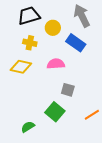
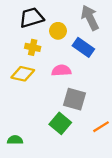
gray square: (68, 90) -> (75, 99), size x1.5
green semicircle: (28, 127) -> (15, 140), moved, turned 32

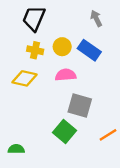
black trapezoid: (32, 18) -> (34, 18), turned -50
gray arrow: (90, 18) -> (96, 18), size x0.6
yellow circle: (58, 31) -> (62, 47), moved

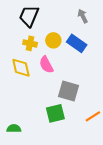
pink semicircle: (66, 75) -> (46, 65), moved, turned -114
yellow diamond: (24, 78) -> (21, 68), turned 65
green square: (64, 131) -> (55, 113), turned 36

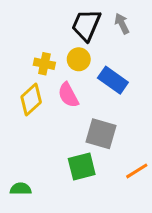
black trapezoid: (29, 16) -> (86, 25), moved
blue rectangle: (77, 43) -> (113, 80), moved
yellow diamond: (21, 68) -> (31, 99), turned 60

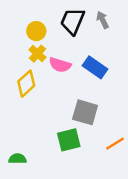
yellow circle: (79, 59) -> (36, 31), moved
yellow cross: (44, 64) -> (38, 54), turned 30
pink semicircle: (68, 95) -> (60, 65), moved, turned -45

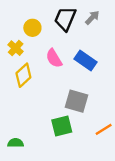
gray arrow: (103, 20) -> (92, 18), turned 70
yellow cross: (38, 54) -> (16, 48), moved
pink semicircle: (60, 65) -> (54, 58), turned 42

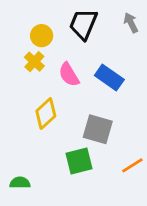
gray arrow: (92, 18) -> (131, 23), moved, turned -70
yellow cross: (16, 48) -> (34, 62), moved
yellow diamond: (23, 75) -> (46, 113), moved

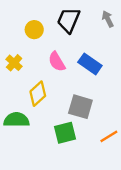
yellow cross: (34, 62) -> (14, 63), moved
green semicircle: (20, 183) -> (16, 120), moved, size x1.5

